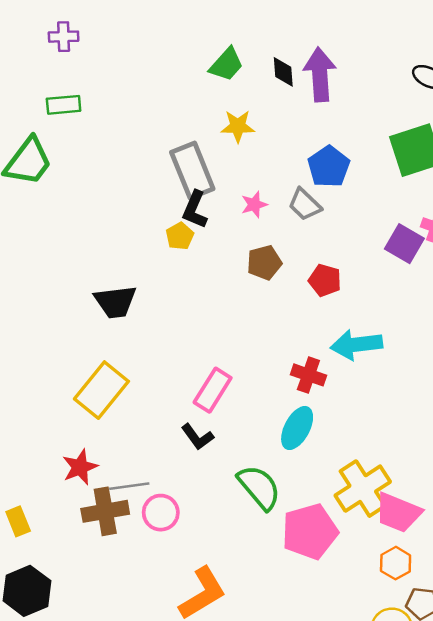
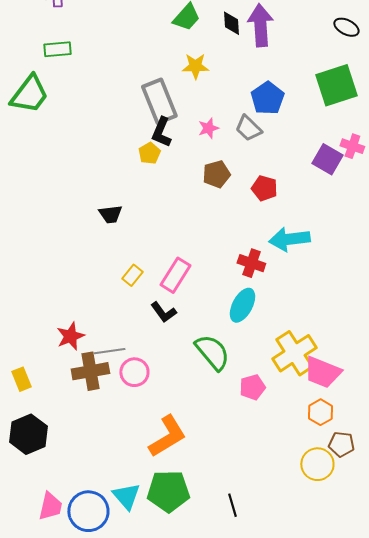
black trapezoid: (115, 302) -> (110, 214), moved, size x0.7
yellow rectangle: (101, 390) -> (132, 275), moved, size x0.5
pink pentagon: (310, 532) -> (252, 387), size x0.6

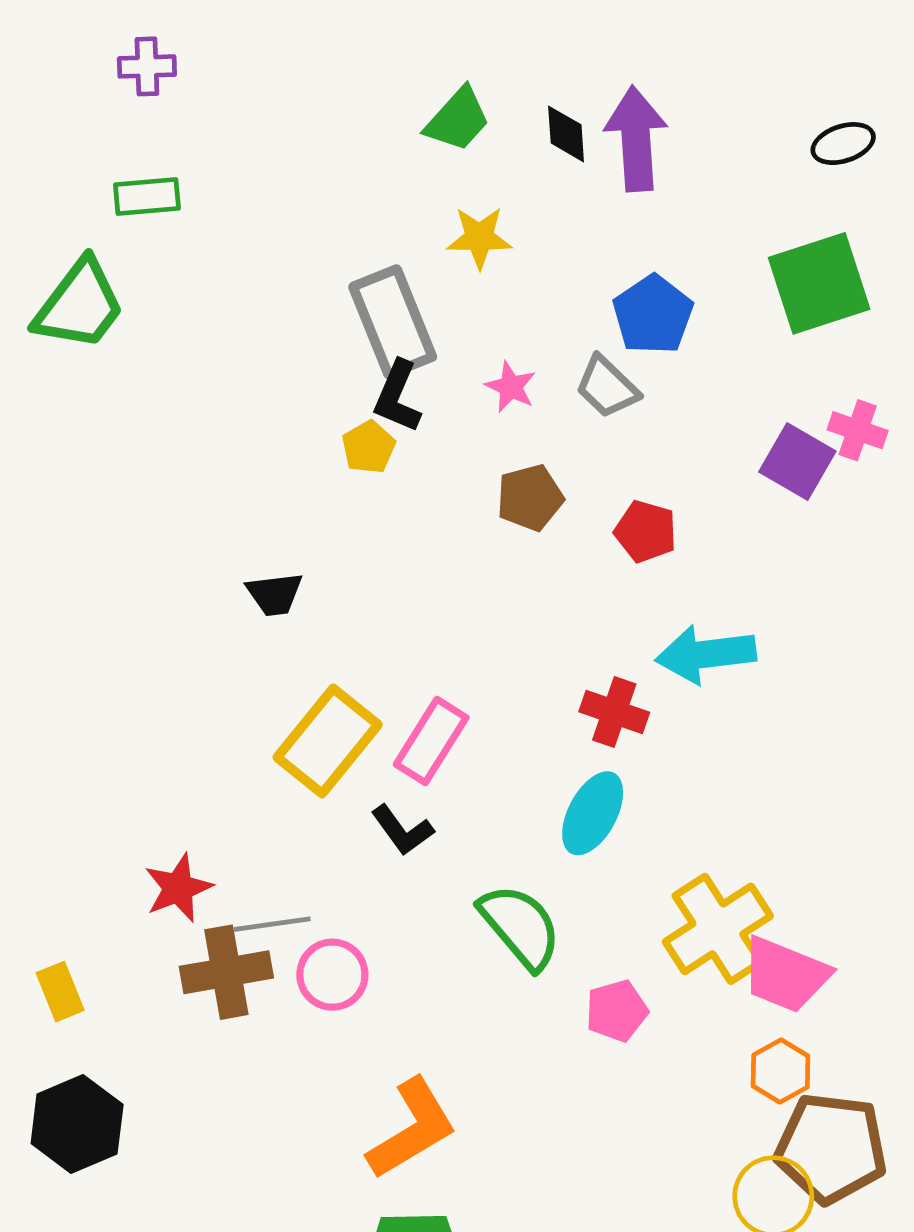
black ellipse: (346, 27) -> (843, 144), turned -45
pink star: (208, 128) -> (511, 387), turned -30
yellow rectangle: (132, 275) -> (328, 741), size x2.0
brown pentagon: (341, 444) -> (831, 1148), size x1.8

